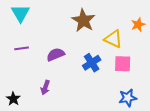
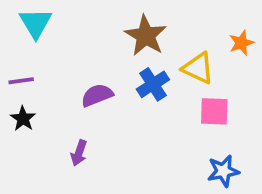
purple line: (22, 48) -> (21, 81), moved
blue cross: (92, 63) -> (153, 84), moved
black star: (13, 99) -> (23, 119), moved

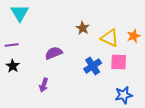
brown star: (146, 36) -> (83, 28), moved, size x0.6
orange star: (241, 43) -> (134, 36), moved
blue cross: (153, 84) -> (93, 66), moved

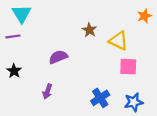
orange star: (134, 36) -> (144, 16), moved
purple line: (12, 45) -> (13, 36), moved
blue cross: (93, 66) -> (100, 98), moved

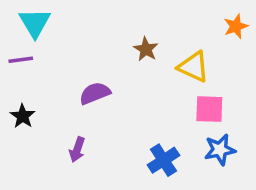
blue star: (134, 102) -> (220, 150), moved

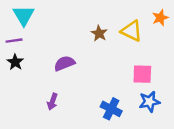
yellow triangle: (193, 67) -> (132, 31), moved
black star: (23, 116) -> (15, 62), moved
blue cross: (163, 160) -> (111, 109), turned -30

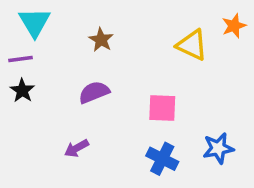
brown star: (99, 33) -> (101, 40), moved
pink square: (142, 74) -> (162, 108), moved
purple arrow: (52, 102) -> (77, 148), turned 42

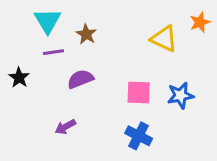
cyan triangle: (35, 22) -> (47, 21), moved
purple line: (21, 59) -> (53, 52), moved
blue star: (218, 148) -> (180, 95), moved

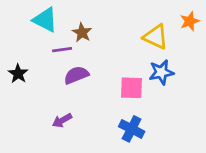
cyan triangle: (47, 21) -> (45, 20), turned -32
purple line: (53, 52) -> (62, 50), moved
blue star: (180, 95) -> (161, 72), moved

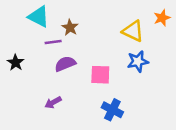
pink square: (132, 88) -> (100, 75), moved

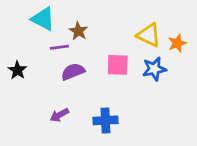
orange star: (162, 18) -> (177, 43), moved
pink square: (100, 75) -> (118, 65), moved
blue cross: (112, 110) -> (105, 120), moved, turned -30

